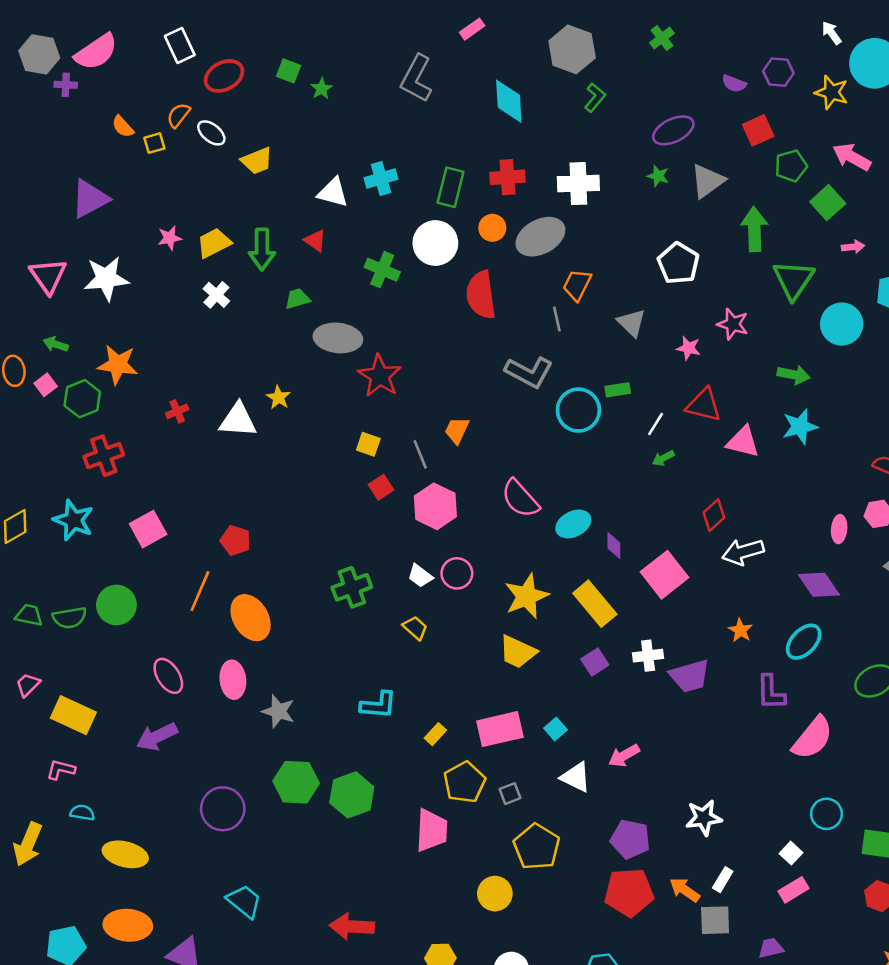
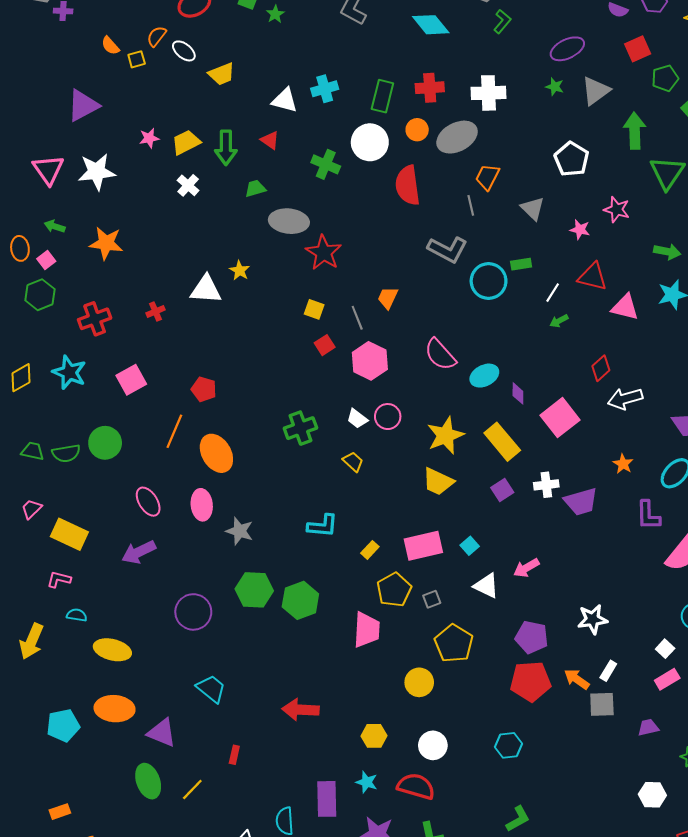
cyan diamond: (509, 101) -> (431, 25), turned -36
green hexagon: (82, 399) -> (40, 295), moved
red cross: (177, 411) -> (155, 311), moved

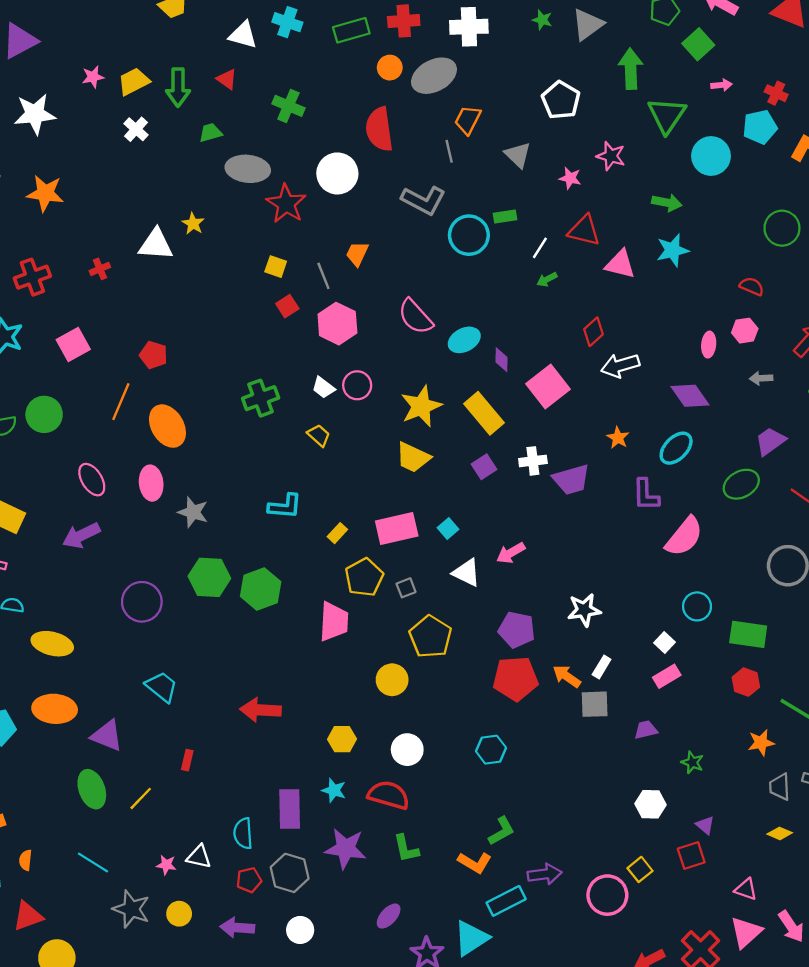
cyan cross: (325, 89) -> (287, 22), turned 35
green rectangle: (382, 96) -> (351, 30), turned 60
white circle: (370, 142) -> (337, 173), moved

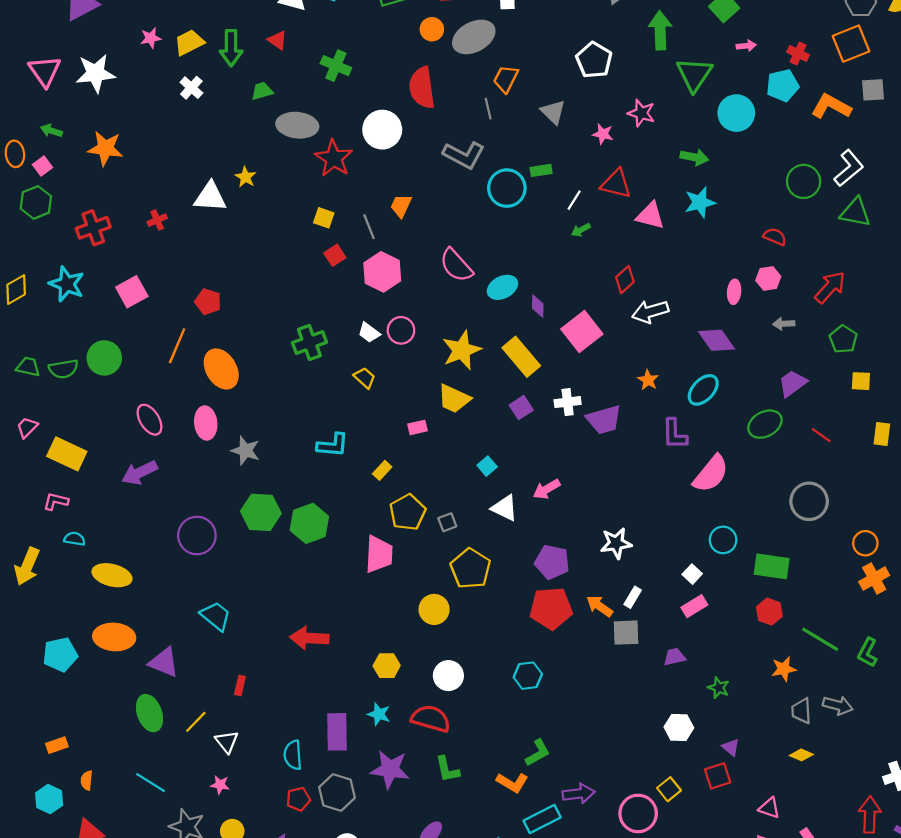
pink rectangle: (397, 528) -> (418, 427), moved, size x0.5
white triangle: (199, 857) -> (227, 742), moved, turned 40

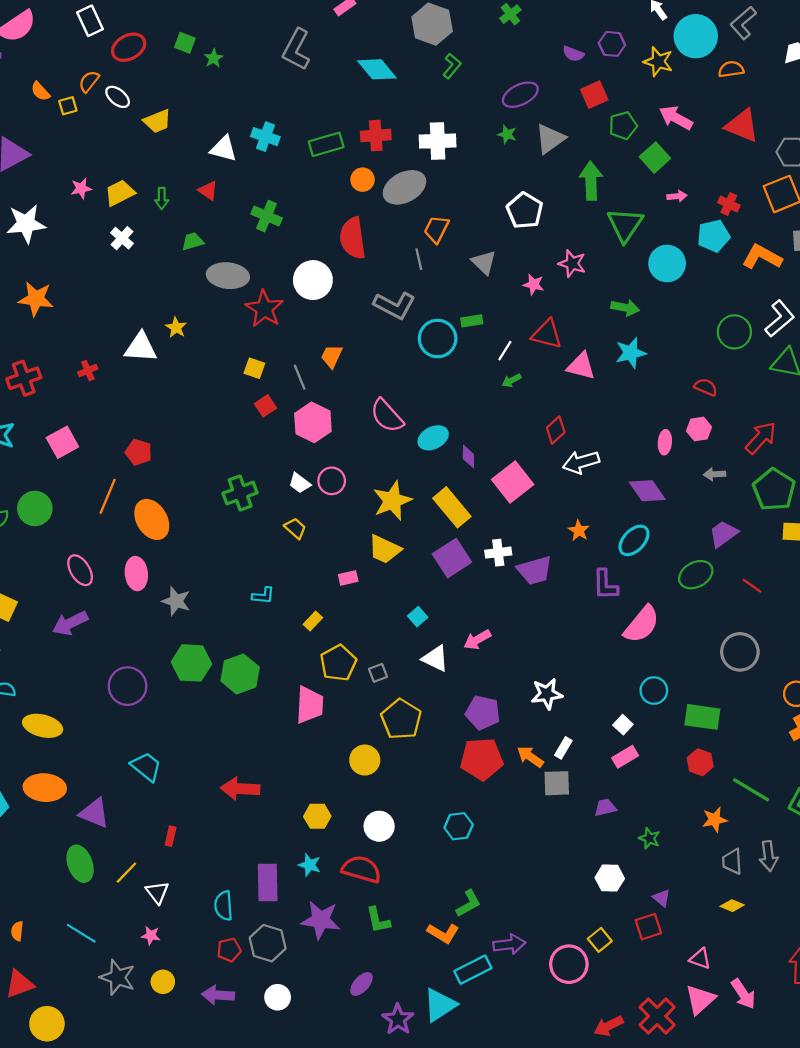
green arrow: (231, 48) -> (162, 198), size x0.6
green pentagon: (843, 339) -> (774, 490), size x1.5
purple square: (521, 408) -> (452, 558), size x1.6
cyan L-shape: (333, 445) -> (263, 596), size x0.7
gray arrow: (838, 705) -> (769, 856), turned 68

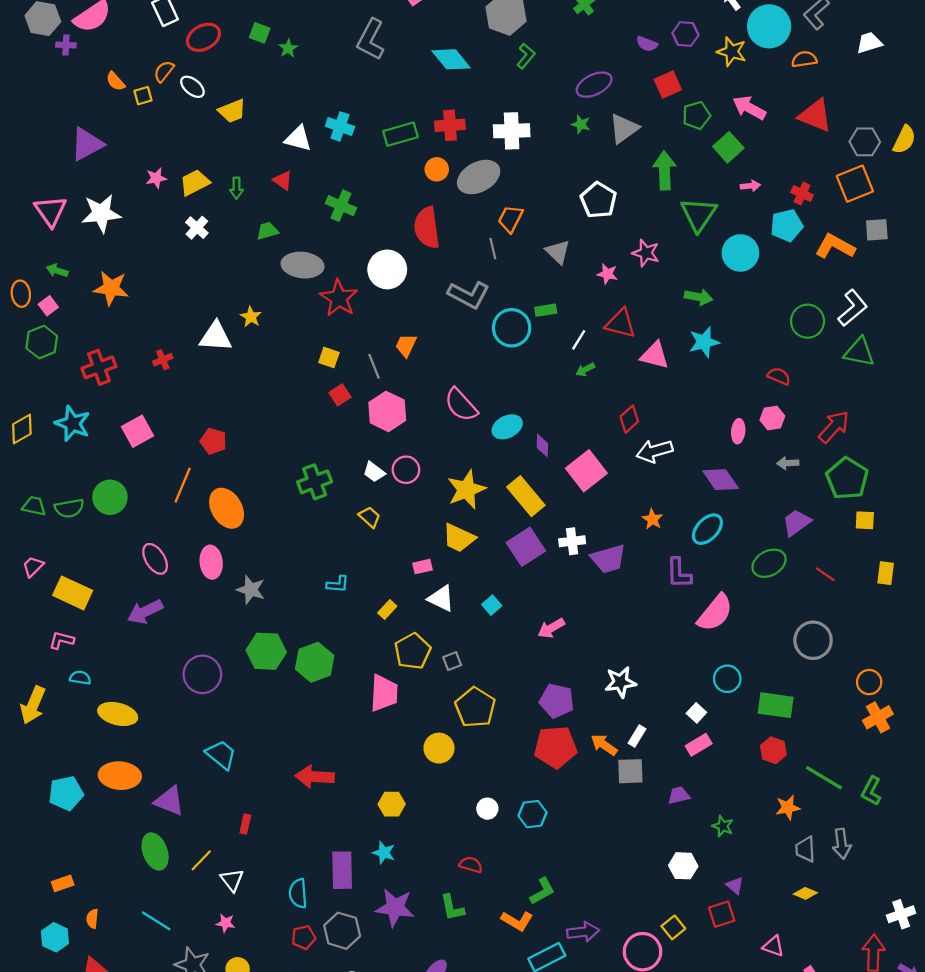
white triangle: (435, 659) -> (441, 598), moved
white circle: (379, 826) -> (487, 809), moved, size x0.7
red semicircle: (361, 869) -> (471, 865), moved, size x0.6

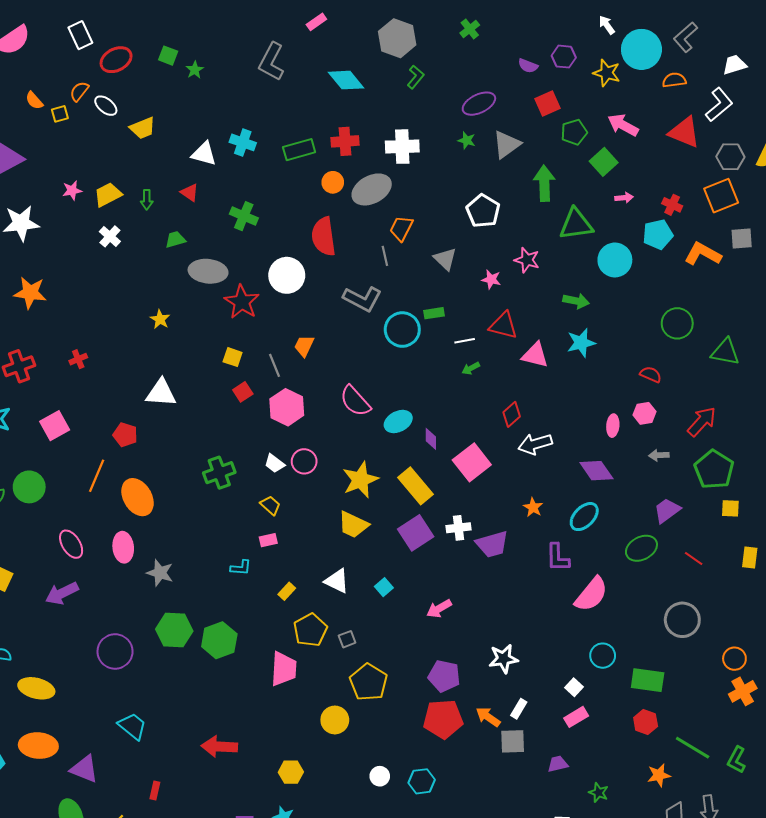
green triangle: (699, 214) -> (576, 224), turned 48
white L-shape: (853, 308) -> (719, 105), moved
white triangle: (216, 337) -> (161, 393), moved
white line: (579, 340) -> (465, 341), turned 48
pink rectangle: (422, 567) -> (268, 540), moved

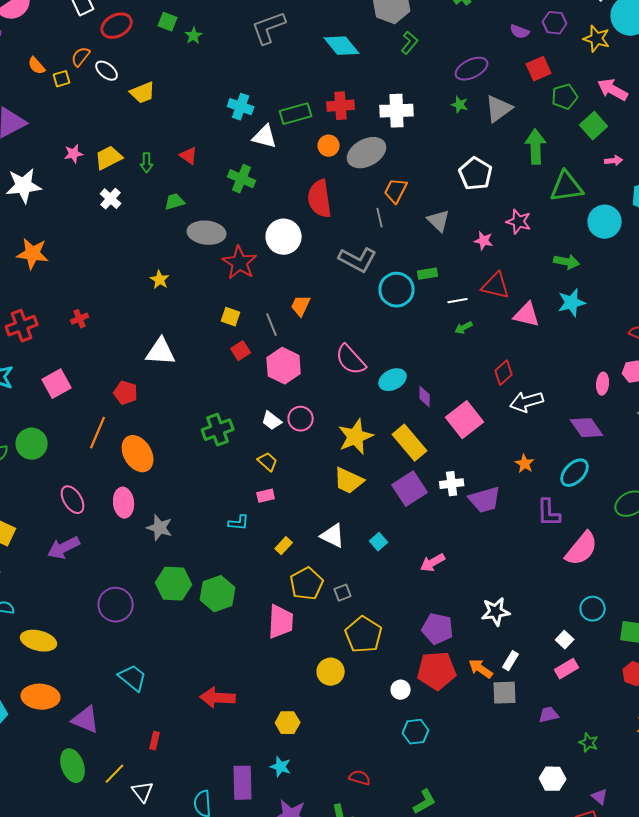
gray L-shape: (271, 62) -> (269, 28), turned 42
white triangle: (204, 154) -> (265, 137), moved
white circle: (380, 776) -> (401, 690), moved

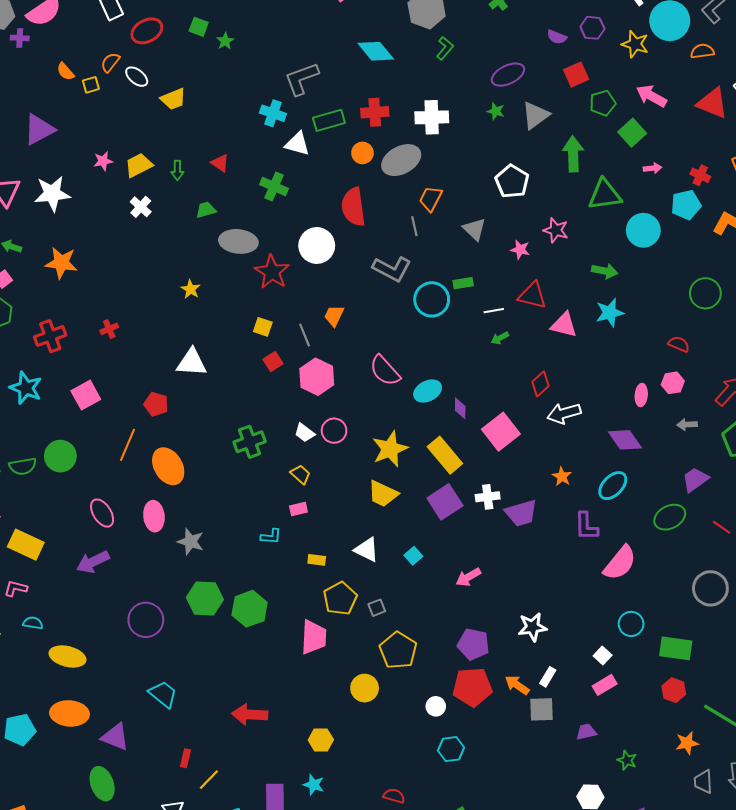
gray L-shape: (269, 28) -> (301, 79), moved
yellow rectangle: (284, 546) -> (317, 560), turned 54
yellow line: (115, 774) -> (209, 780), moved

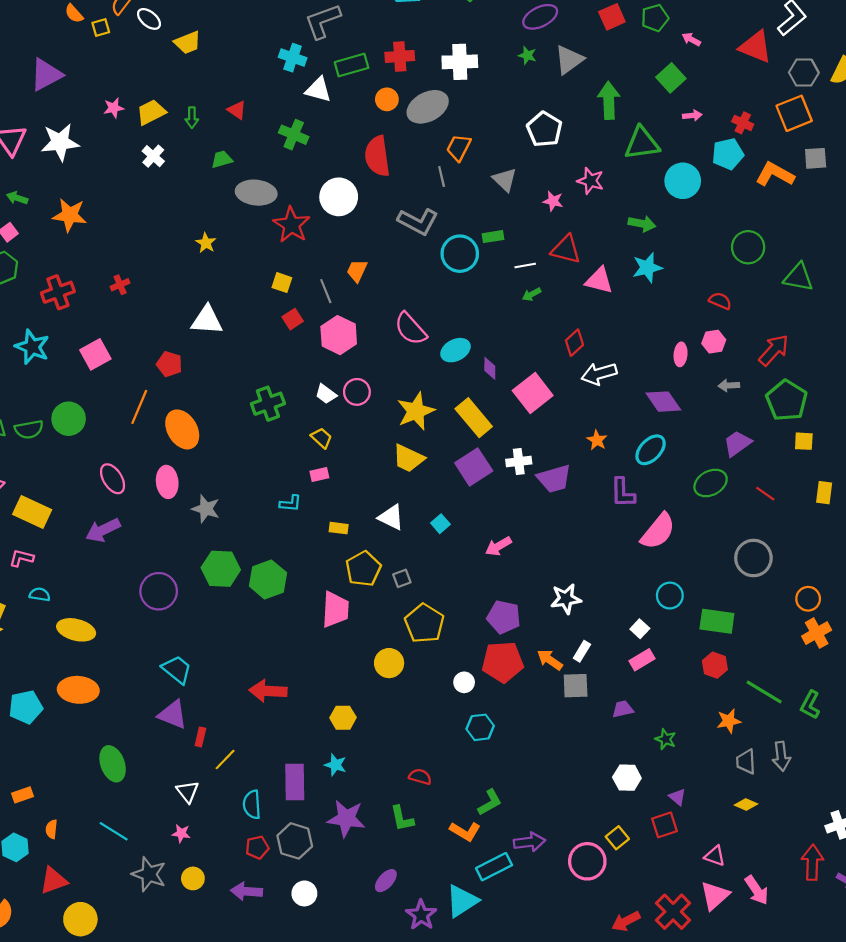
pink arrow: (651, 96) -> (691, 39), size x0.6
green pentagon: (603, 103) -> (655, 18), moved
purple triangle: (115, 737) -> (173, 714), moved

